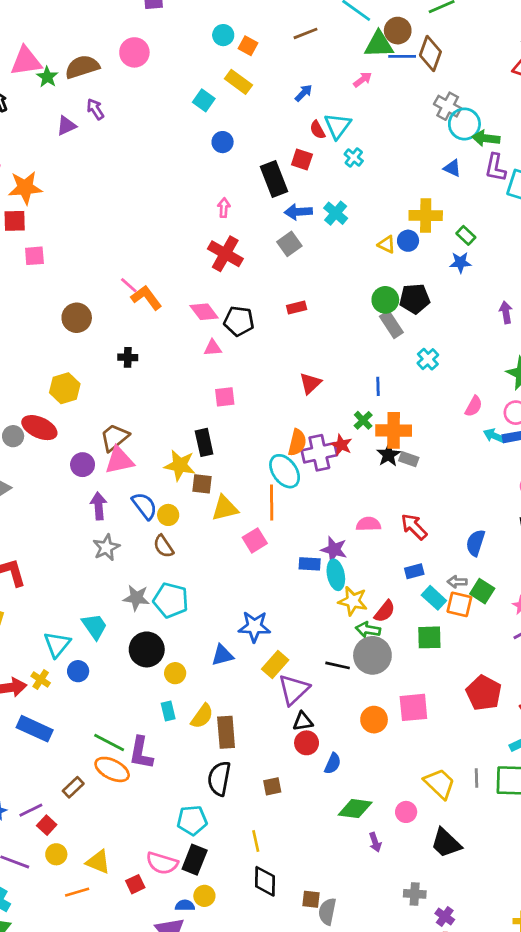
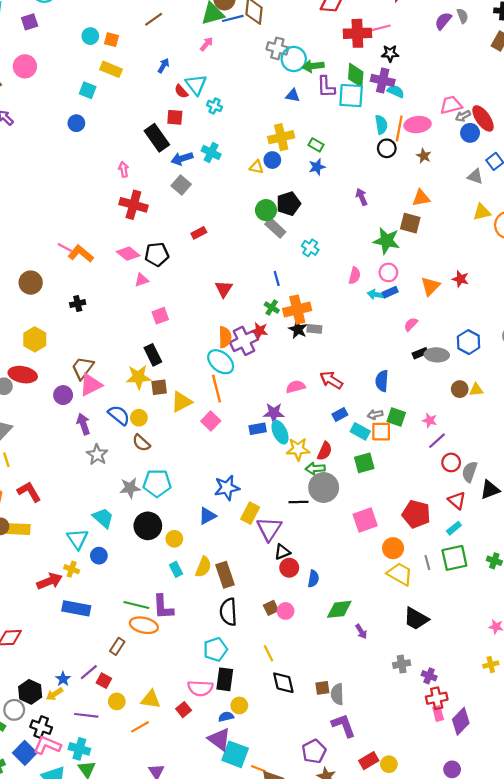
blue circle: (223, 142) -> (76, 123), moved
red pentagon: (484, 693) -> (416, 514), moved
orange circle: (374, 720) -> (393, 548), moved
pink circle: (406, 812) -> (286, 611), moved

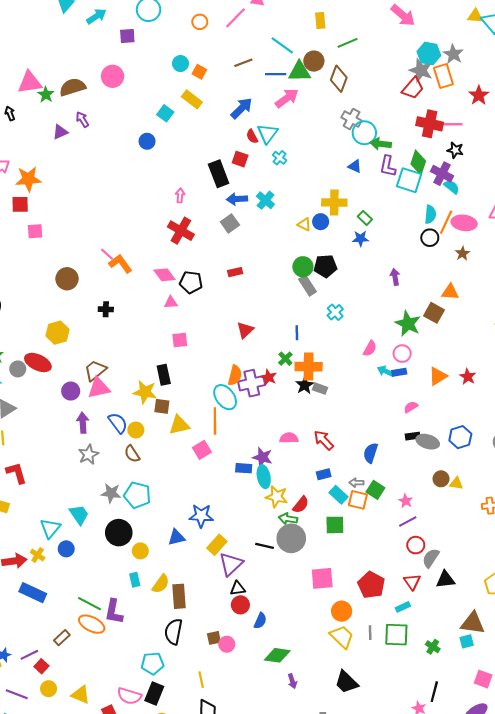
blue line: (233, 18) -> (276, 74), moved
pink arrow: (207, 44) -> (287, 98), size x1.6
blue arrow: (163, 66) -> (242, 108), size x1.6

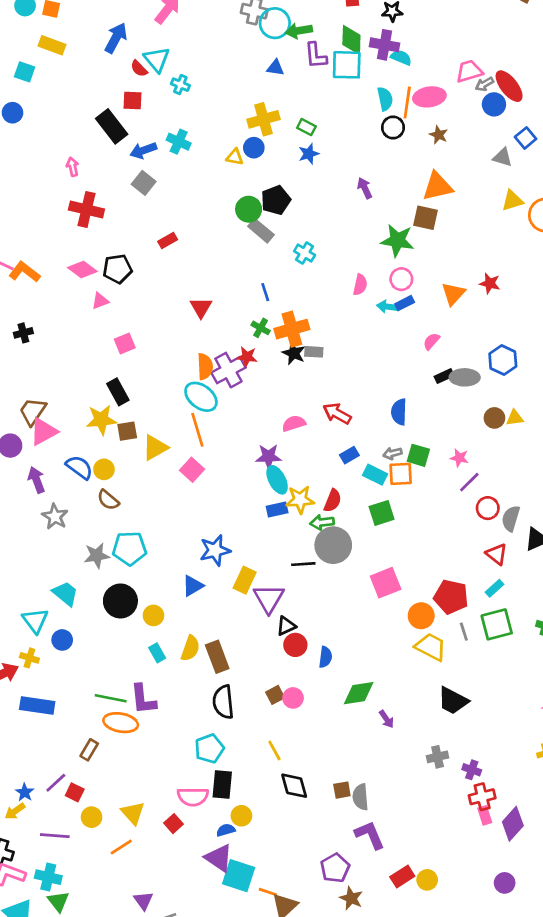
orange triangle: (450, 292) -> (437, 186), size x1.4
blue rectangle: (244, 468) -> (277, 510), moved
red pentagon: (371, 585) -> (451, 597), moved
yellow triangle: (81, 695) -> (133, 813), turned 42

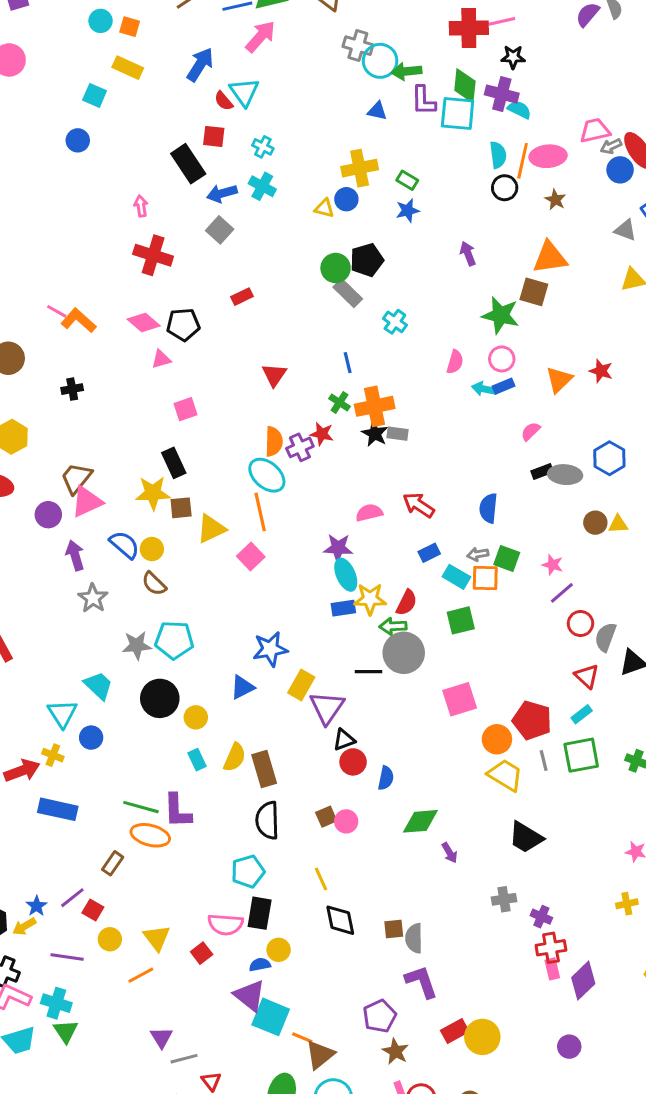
cyan cross: (180, 85) -> (263, 147), moved
purple cross: (228, 370) -> (300, 447), size x0.7
yellow circle: (427, 880) -> (482, 1037), size x1.5

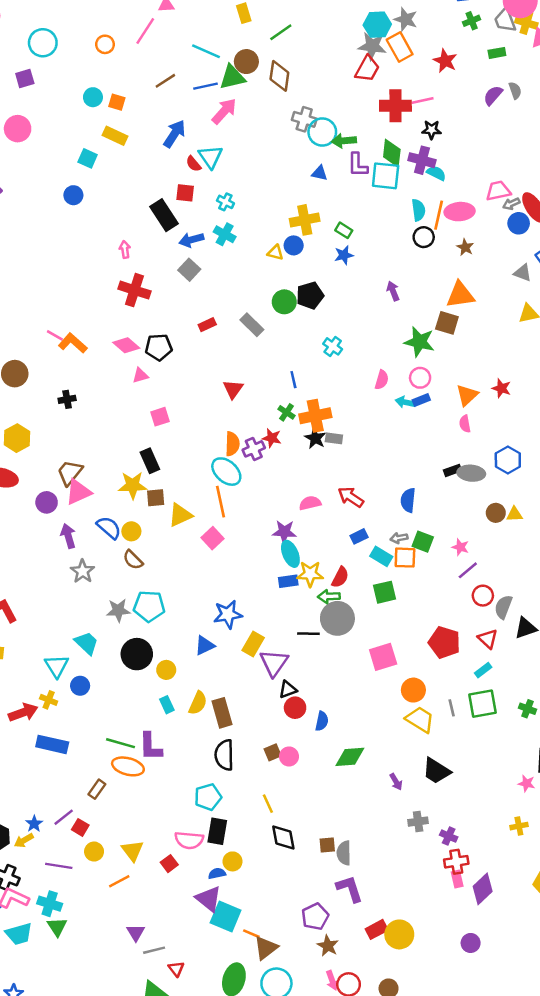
gray rectangle: (348, 293) -> (252, 325), moved
pink semicircle: (531, 431) -> (465, 424), moved, turned -56
red pentagon: (532, 720) -> (444, 642), moved
purple arrow: (450, 853) -> (396, 782), moved

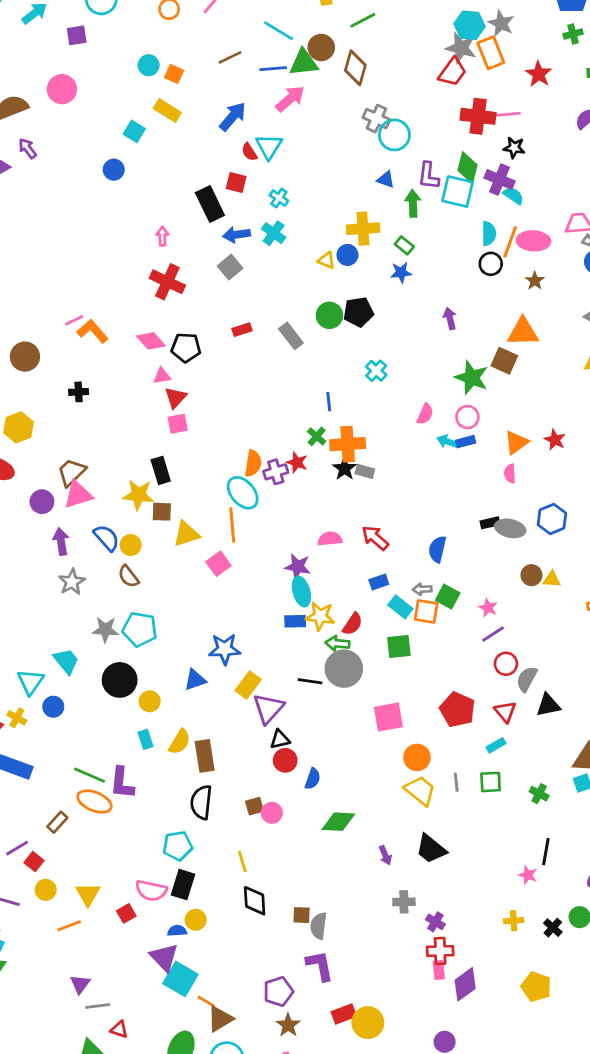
green arrow: (344, 141) -> (413, 203), moved, turned 85
pink line: (55, 335) -> (74, 320), turned -63
red triangle: (233, 389) -> (176, 397), moved
green square: (482, 704) -> (491, 782), size x0.7
red triangle: (176, 969) -> (119, 1029), turned -42

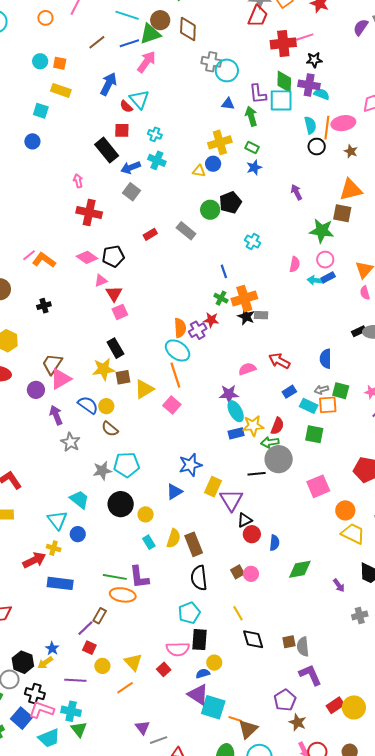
green square: (399, 647) -> (314, 434), turned 30
purple line: (17, 848) -> (85, 628), moved

